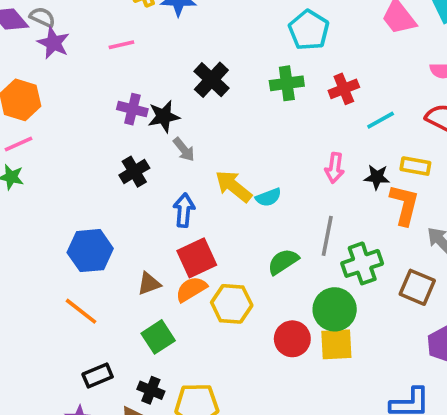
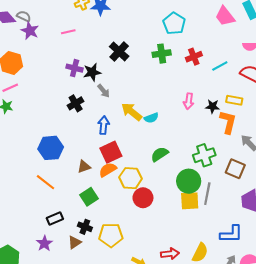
cyan line: (381, 120) -> (220, 66), moved
gray line: (327, 236) -> (207, 194), moved
red circle: (292, 339) -> (143, 198), moved

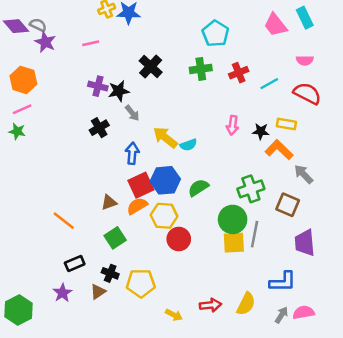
orange L-shape: (228, 122) -> (279, 150), turned -60
blue hexagon: (51, 148) -> (165, 180), moved

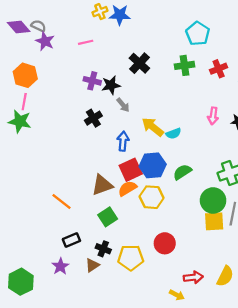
pink line: (22, 109) -> (24, 102), turned -56
green star: (17, 131) -> (20, 121), size x1.5
brown triangle: (109, 202) -> (102, 185), size x1.5
red circle: (179, 239) -> (165, 243), moved
yellow arrow: (174, 315) -> (177, 295), moved

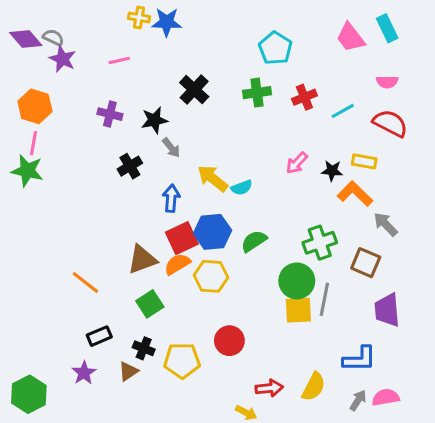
yellow cross: (100, 12) -> (139, 18), turned 32
purple cross: (92, 81) -> (110, 114), moved
pink arrow: (213, 116) -> (297, 163), turned 35

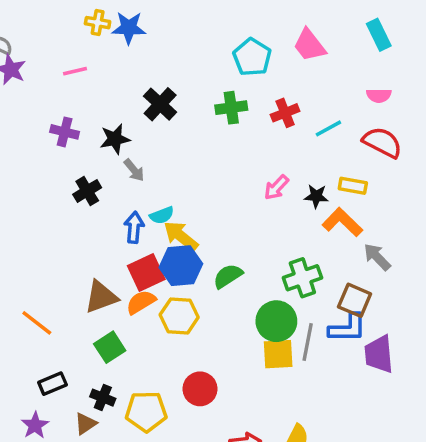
pink trapezoid: (350, 37) -> (309, 45), moved
yellow arrow: (213, 178) -> (181, 236), moved
cyan semicircle: (242, 188) -> (162, 215), moved
blue L-shape: (360, 359) -> (348, 328), moved

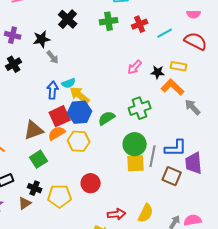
black cross: (87, 191) -> (14, 64), moved
green cross: (302, 278) -> (140, 108), moved
brown square: (355, 300) -> (172, 176), moved

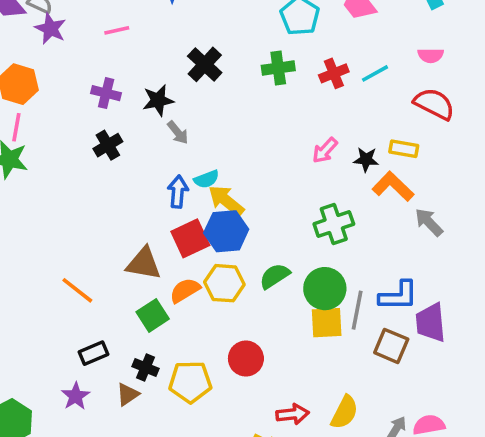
cyan line: (165, 33) -> (375, 73), moved
green semicircle: (107, 118) -> (275, 276), moved
brown triangle: (34, 130) -> (144, 263), turned 30
orange semicircle: (57, 133) -> (185, 290), moved

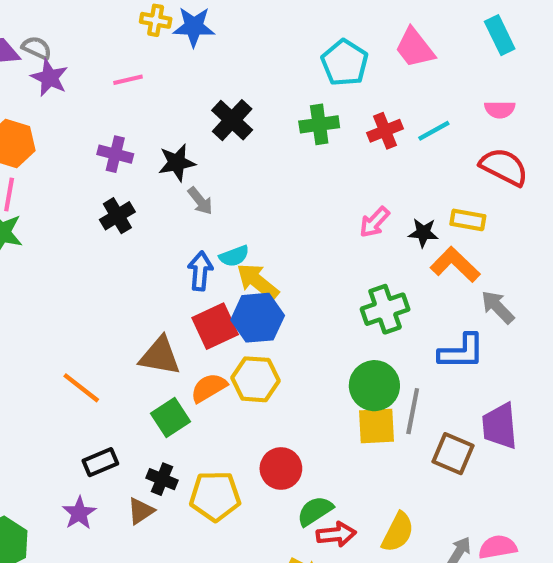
green semicircle: (275, 276) -> (315, 511), moved
blue L-shape: (398, 296) -> (461, 352), moved

